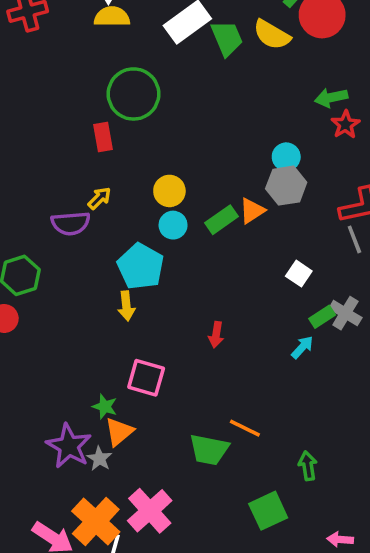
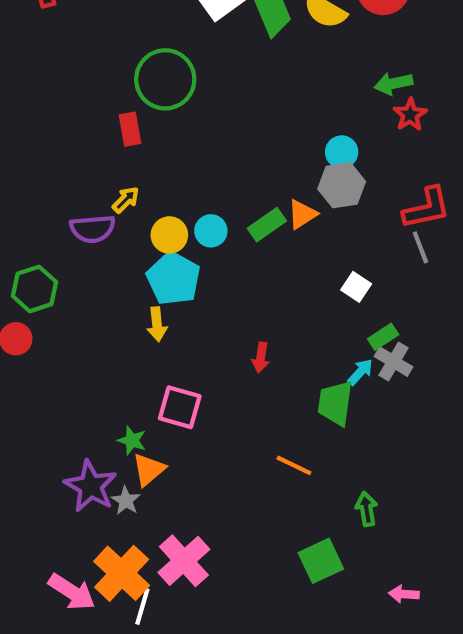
yellow circle: (169, 191) -> (169, 235), moved
gray cross: (345, 313) -> (393, 362), moved
green trapezoid: (209, 450) -> (335, 403), moved, turned 87

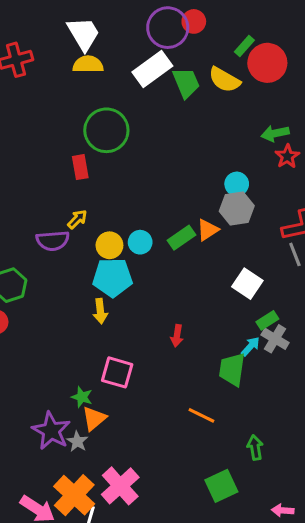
cyan pentagon: (174, 279) -> (113, 277), turned -30
white square: (356, 287) -> (247, 284), size x1.4

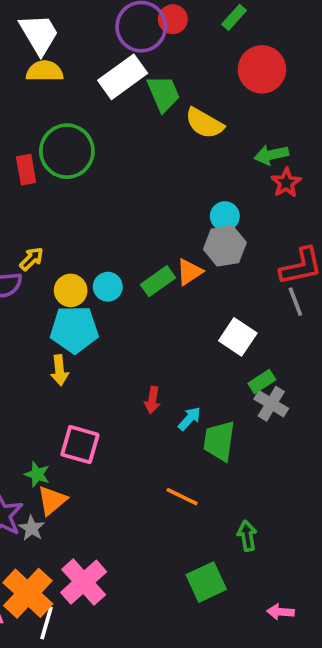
green rectangle: (244, 46) -> (234, 17), moved
yellow semicircle: (224, 80) -> (204, 123), moved
red rectangle: (80, 167) -> (26, 170), moved
cyan arrow: (250, 346) -> (190, 419), moved

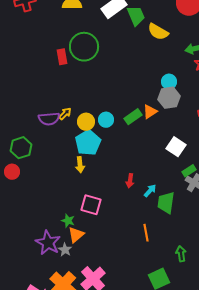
yellow arrow: (32, 259) -> (65, 114), moved
cyan pentagon: (74, 329) -> (88, 143), turned -30
orange line: (182, 497) -> (146, 233), turned 54

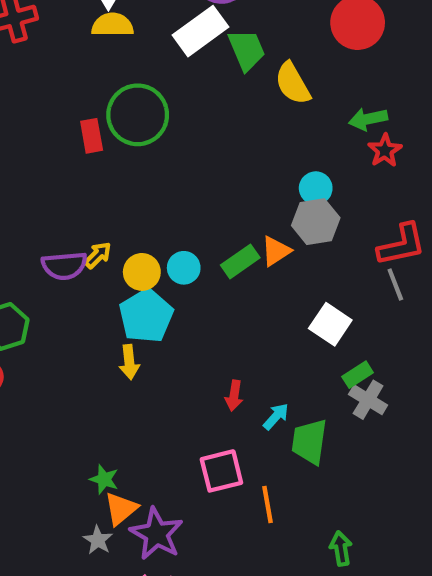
yellow semicircle: (158, 32) -> (293, 83), turned 30
pink square: (91, 205) -> (221, 471), moved, turned -30
purple star: (48, 243) -> (156, 534), moved

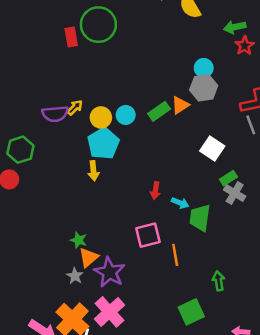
cyan arrow: (276, 416) -> (180, 203), turned 70

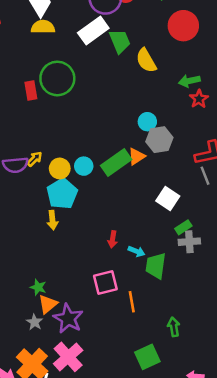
cyan circle: (204, 68) -> (147, 122), moved
green rectangle: (159, 111) -> (116, 162), size x1.4
gray cross: (235, 193) -> (189, 242), turned -35

